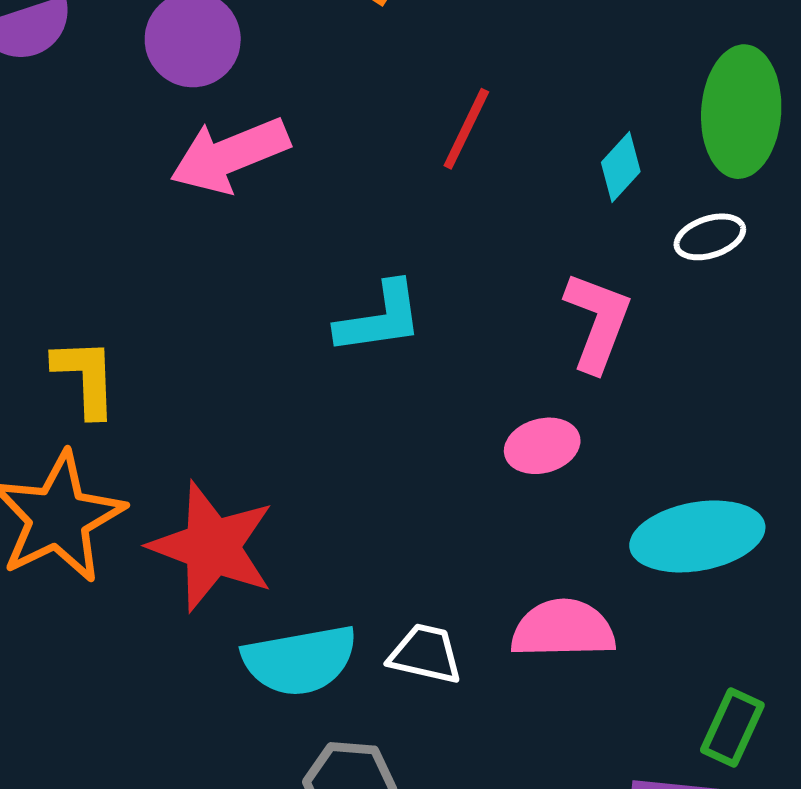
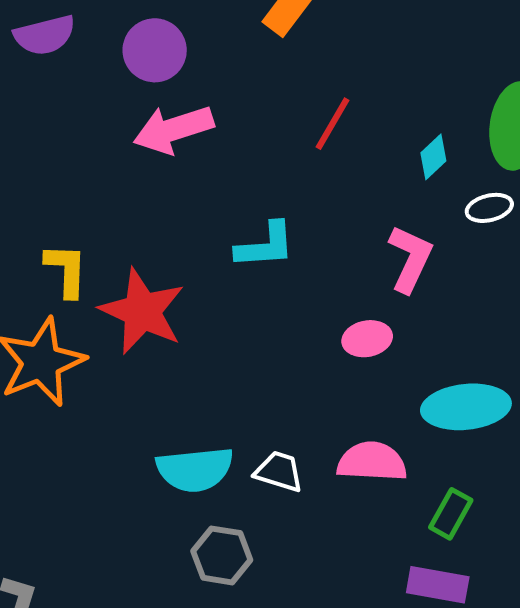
red star: (212, 547) -> (142, 311), moved
green rectangle: (732, 727) -> (451, 514), moved

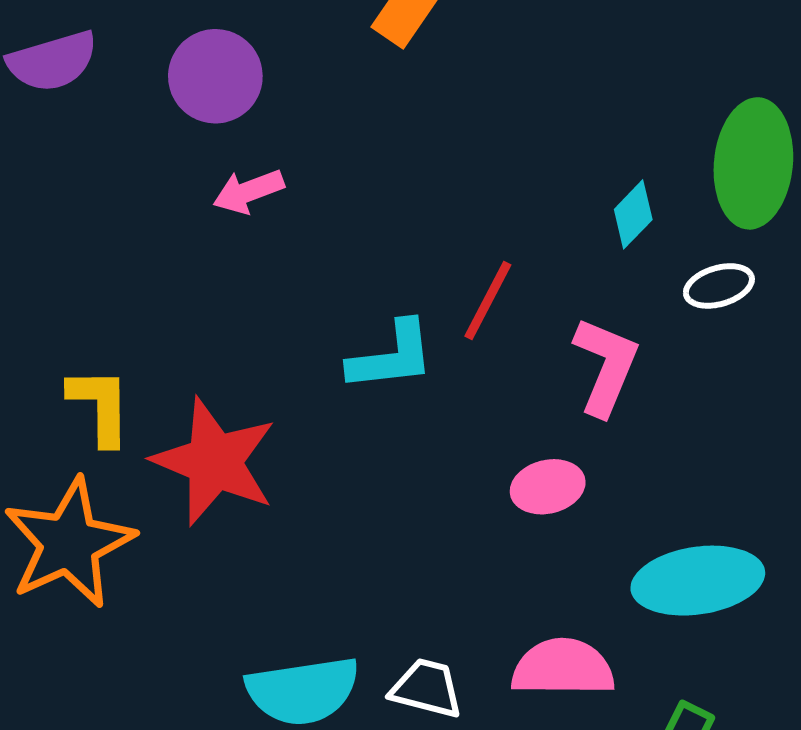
red line: (332, 124) -> (488, 300), moved
pink arrow: (173, 129) -> (248, 191), size x0.6

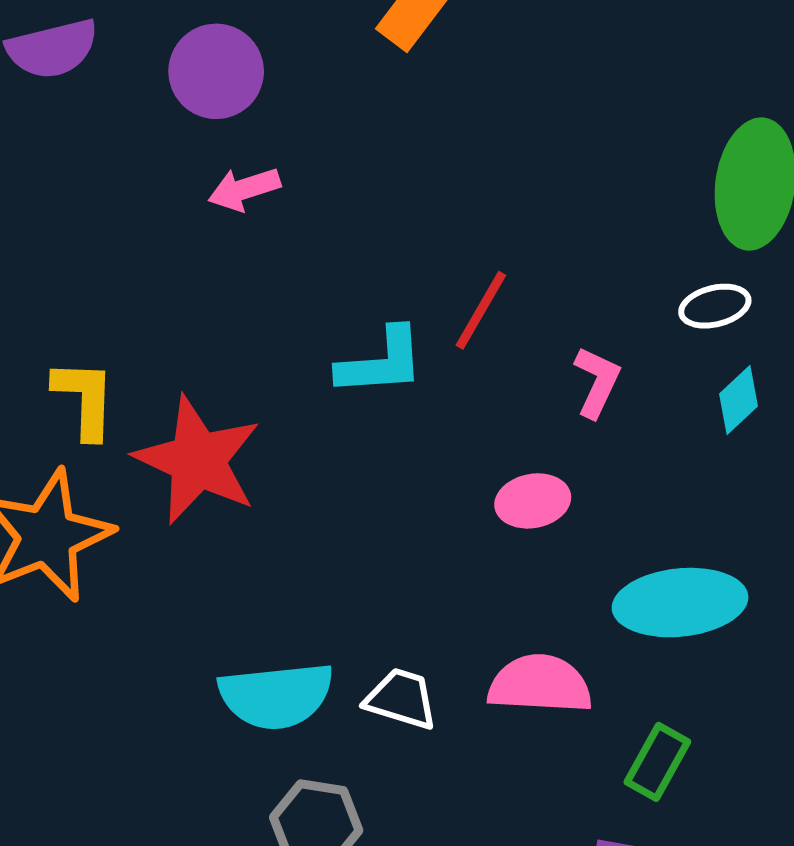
cyan diamond: (633, 214) -> (738, 400), moved
pink L-shape: (606, 366) -> (597, 382), size x0.7

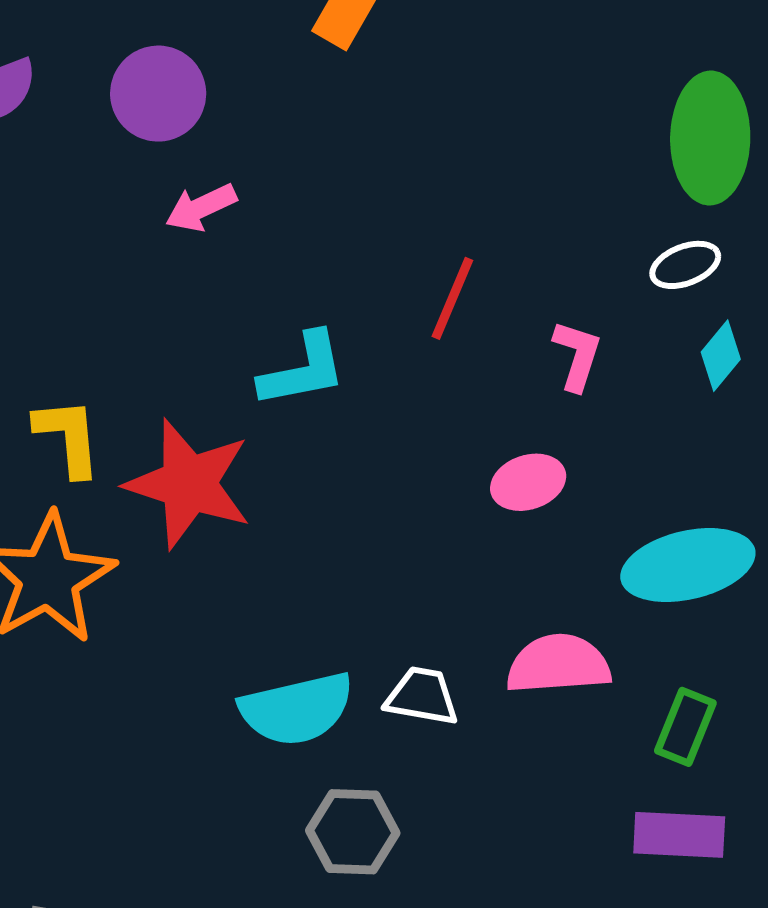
cyan L-shape: (381, 362) -> (303, 370), moved

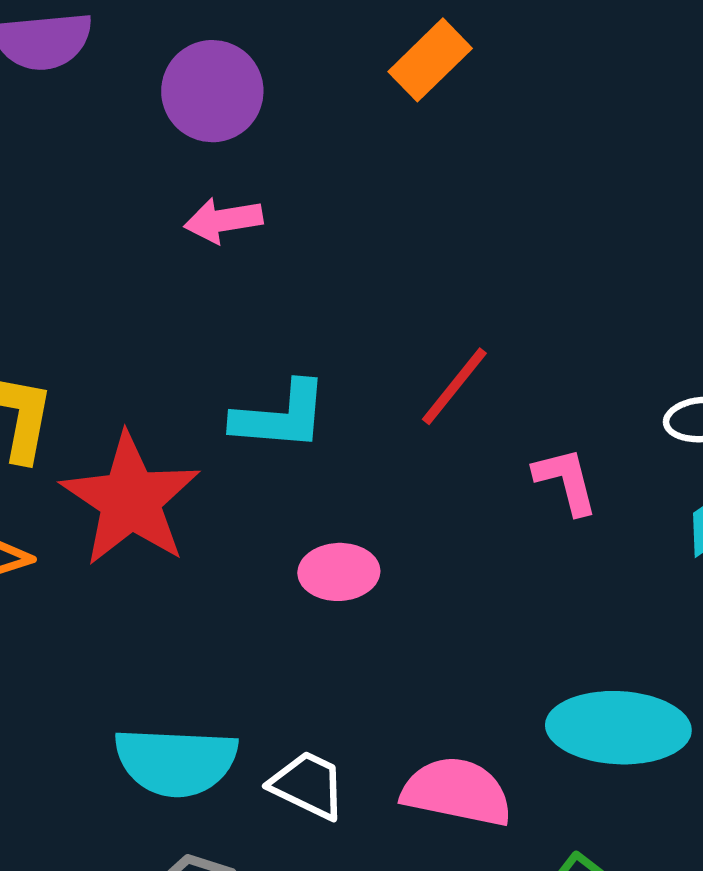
pink L-shape: (577, 355) -> (566, 481), turned -48
pink ellipse: (528, 482) -> (339, 572), moved

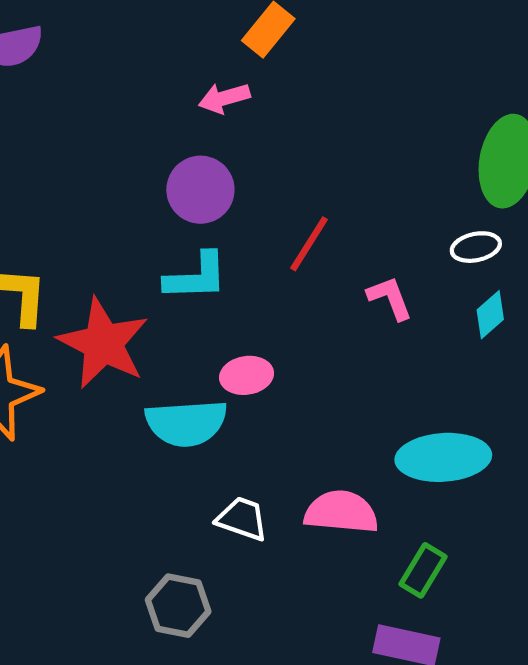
purple circle: (212, 91) -> (200, 190), moved
pink arrow: (223, 220) -> (224, 98), moved
cyan semicircle: (176, 762) -> (186, 423), moved

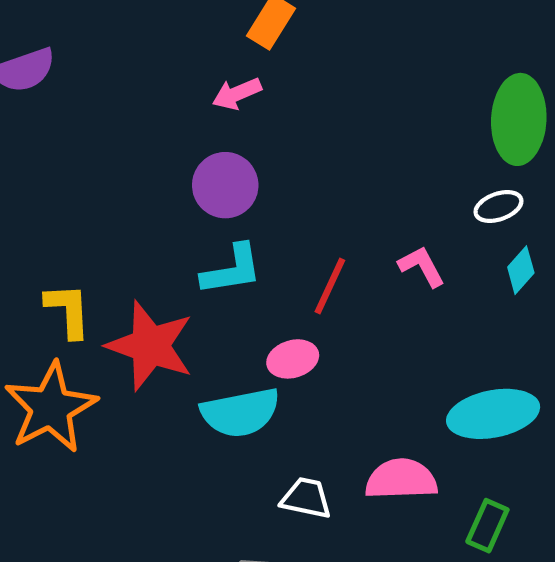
red line: (309, 244) -> (330, 286), moved

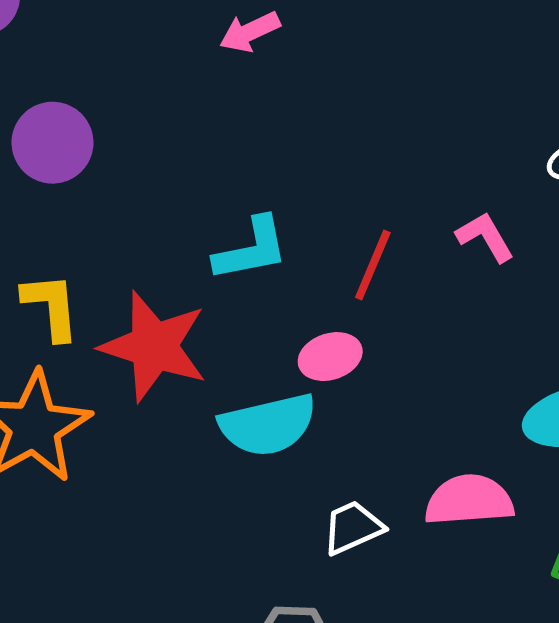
purple circle: (225, 185) -> (52, 143), moved
white trapezoid: (306, 498) -> (353, 528), turned -34

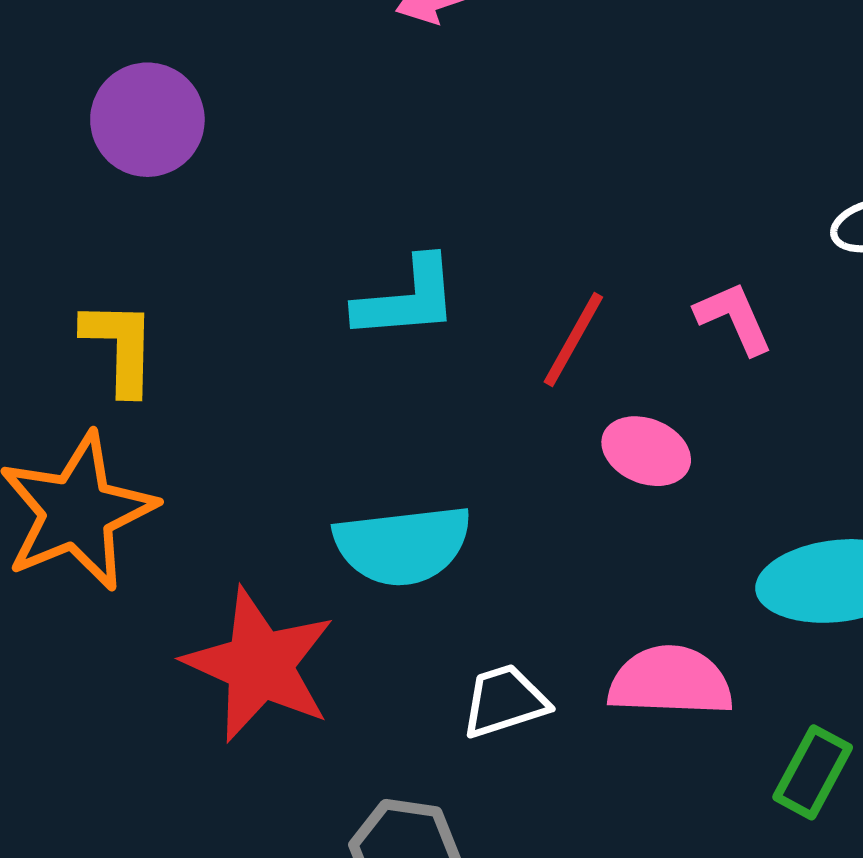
red star: (154, 346) -> (259, 665), moved
pink ellipse: (330, 357) -> (646, 451), moved, turned 34

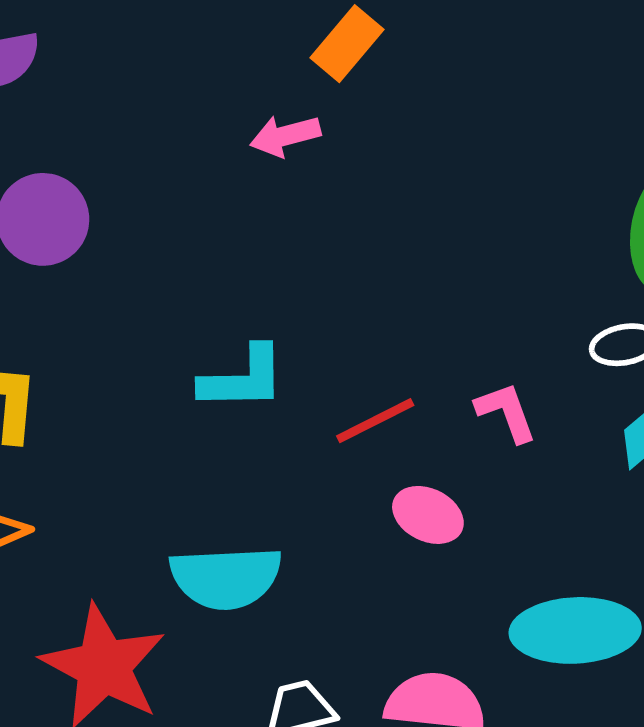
red line: (573, 340) -> (375, 421), turned 30

